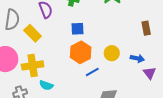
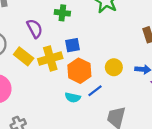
yellow cross: (33, 65) -> (50, 59), moved
cyan semicircle: (46, 85) -> (73, 97), moved

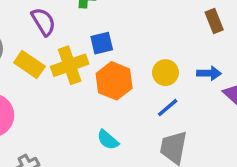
blue line: (95, 91) -> (168, 108), moved
cyan semicircle: (73, 97) -> (108, 140), moved, turned 32

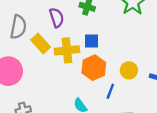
blue line: (168, 108) -> (110, 91), moved, turned -42

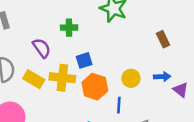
yellow cross: (67, 50) -> (62, 78), turned 30

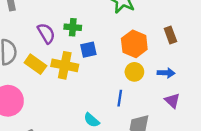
green cross: (69, 28) -> (73, 27), moved
orange hexagon: (95, 87) -> (134, 44), moved
purple triangle: (181, 90) -> (172, 101), moved

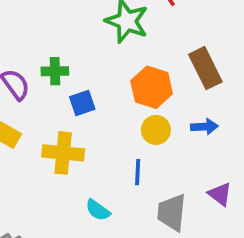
brown rectangle: (170, 35) -> (205, 68), size x1.5
yellow cross: (65, 65) -> (63, 153), moved
purple triangle: (172, 101) -> (220, 194), moved

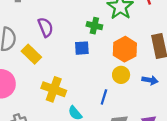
green cross: (55, 71) -> (94, 26), moved
yellow cross: (63, 153) -> (54, 89), moved

